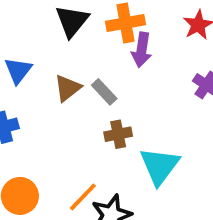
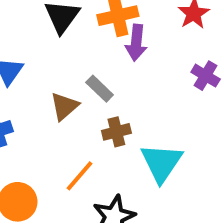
brown triangle: (68, 88) -> (64, 106), moved
orange line: (83, 197) -> (79, 176), moved

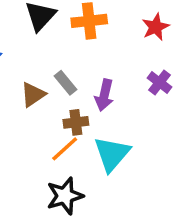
purple arrow: (136, 43) -> (104, 95), moved
orange line: (79, 176) -> (65, 149), moved

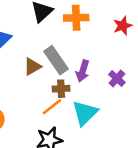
purple cross: (159, 82) -> (117, 78), moved
gray rectangle: (66, 83) -> (56, 60), size x1.6

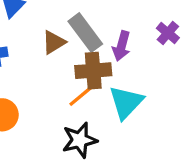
purple cross: (117, 78) -> (168, 33), moved
brown cross: (61, 89) -> (93, 71), size x1.5

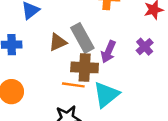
orange line: (82, 95) -> (73, 85), turned 40

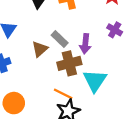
gray rectangle: (82, 38) -> (60, 39), size x0.7
orange line: (73, 85) -> (63, 94), moved, turned 36

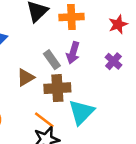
purple arrow: (85, 44) -> (73, 53), moved
brown triangle: (40, 49) -> (26, 77), moved

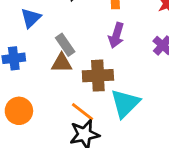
gray rectangle: (52, 60) -> (65, 45), moved
brown triangle: (26, 77) -> (62, 63), turned 30

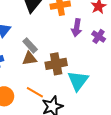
purple arrow: (116, 35) -> (77, 28), moved
orange line: (82, 112) -> (35, 92), moved

